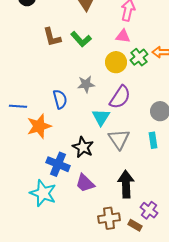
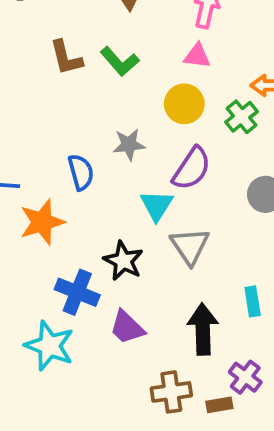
green cross: (139, 57) -> (242, 117), moved
cyan rectangle: (153, 140) -> (253, 301), moved
brown rectangle: (135, 225) -> (219, 405), turned -40

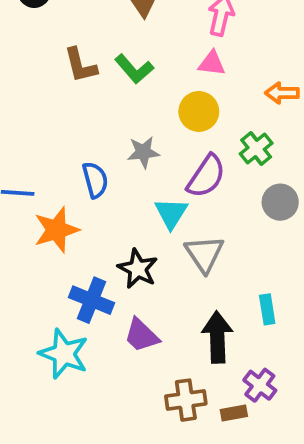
green cross: (242, 117) -> (256, 148), moved

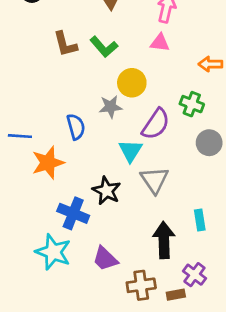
yellow circle: (199, 111) -> (132, 83), moved
green cross: (256, 148) -> (192, 104), turned -30
purple trapezoid: (141, 335) -> (105, 259), moved

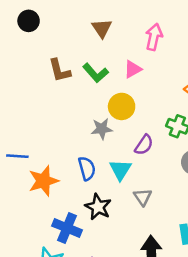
pink triangle: (160, 43) -> (133, 69), moved, turned -36
purple semicircle: (156, 124) -> (144, 145), size x0.7
blue semicircle: (76, 127) -> (87, 168), moved
gray triangle: (154, 180) -> (143, 197), size x0.7

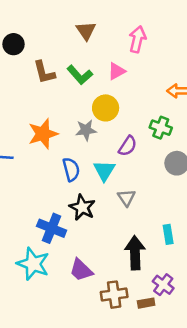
black circle: (29, 21) -> (13, 44), moved
orange star: (43, 181) -> (43, 134), moved

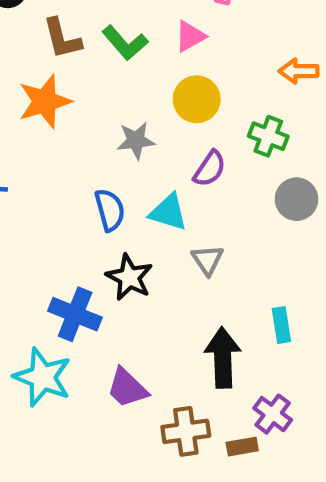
yellow circle: (106, 108) -> (197, 99), moved
orange star: (43, 134) -> (45, 101), moved
cyan triangle: (104, 171) -> (168, 212), turned -45

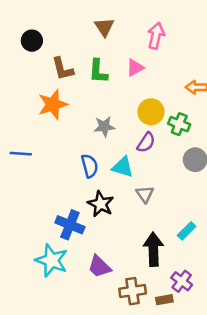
green L-shape: (125, 43) -> (98, 71), turned 45
yellow circle: (197, 99) -> (151, 112), moved
cyan rectangle: (281, 325) -> (187, 231), turned 54

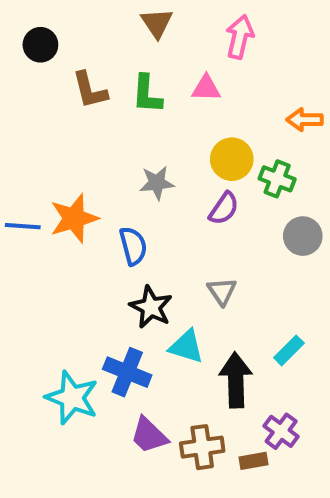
pink triangle: (135, 68) -> (206, 88), turned 30
orange star: (53, 104) -> (74, 218), moved
cyan triangle: (123, 167) -> (186, 347), moved
blue cross: (70, 225) -> (127, 372), moved
purple trapezoid: (99, 267) -> (149, 435), moved

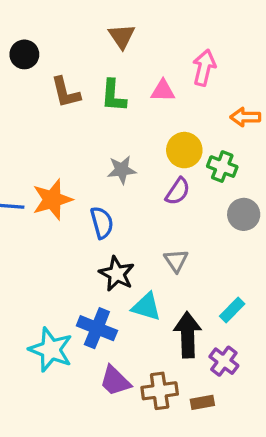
pink arrow: (240, 37) -> (204, 68), moved
purple cross: (281, 431) -> (224, 361), moved

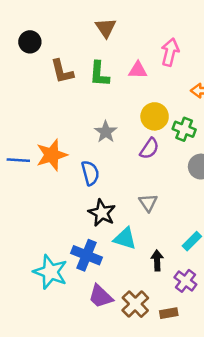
gray star: (122, 170) -> (106, 132), turned -30
black arrow: (188, 335) -> (157, 260), size x0.6
brown cross: (160, 391) -> (135, 304), turned -36

